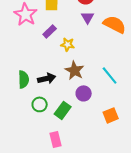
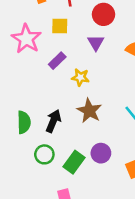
purple triangle: (88, 17) -> (96, 43), moved
black arrow: (47, 78) -> (53, 121), turned -54
purple circle: (84, 93) -> (101, 153), moved

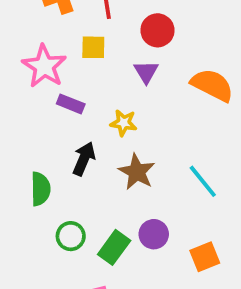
purple rectangle: (57, 61) -> (71, 104), moved, turned 66
black arrow: (53, 121) -> (84, 159), moved

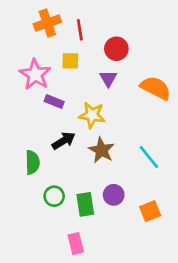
yellow star: (124, 123) -> (92, 115), size x1.4
black arrow: (84, 159) -> (64, 141), turned 35
green rectangle: (114, 247) -> (85, 204), turned -45

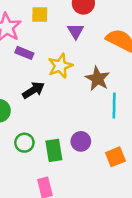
yellow star: (92, 115) -> (60, 66), turned -30
brown star: (101, 150) -> (97, 79), moved
cyan line: (149, 157) -> (114, 106), turned 40

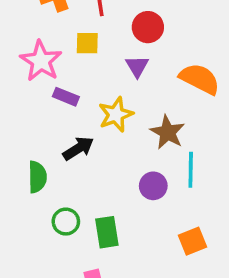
purple circle: (81, 141) -> (153, 186), moved

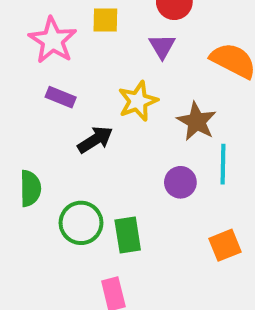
purple rectangle: (66, 97) -> (61, 97), moved
green semicircle: (37, 177) -> (30, 188), moved
green circle: (66, 222) -> (81, 223), size x1.4

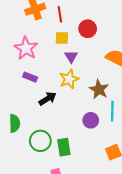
yellow square: (105, 20) -> (62, 38), moved
purple triangle: (162, 46) -> (71, 57), moved

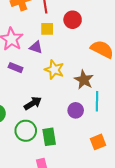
purple triangle: (71, 57) -> (36, 47), moved, turned -40
yellow star: (69, 79) -> (54, 70), turned -30
black arrow: (48, 99) -> (33, 103), moved

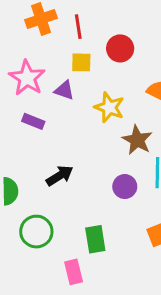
yellow star: (54, 70) -> (109, 107), moved
green circle: (26, 131) -> (36, 232), moved
green rectangle: (49, 137) -> (95, 239), moved

